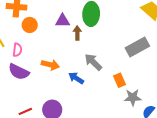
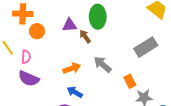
brown arrow: (77, 33) -> (85, 36), turned -32
orange arrow: (50, 65) -> (72, 68), moved, turned -30
blue arrow: (76, 78) -> (75, 92), moved

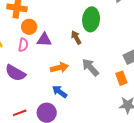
purple triangle: (70, 25) -> (44, 40), moved
pink semicircle: (26, 57) -> (23, 45), moved
orange rectangle: (130, 81) -> (121, 78), moved

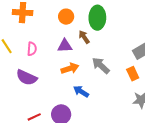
orange circle: (29, 27) -> (66, 17), moved
purple triangle: (44, 40) -> (65, 46), moved
blue arrow: (60, 92) -> (81, 91), moved

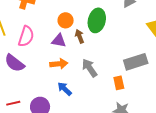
orange circle: (66, 17) -> (66, 20), moved
pink semicircle: (32, 49) -> (26, 36), size x1.5

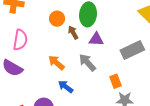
purple triangle: (59, 41) -> (96, 39), moved
orange arrow: (59, 64) -> (56, 63), turned -126
orange rectangle: (119, 83) -> (115, 81), moved

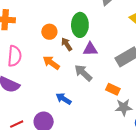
orange arrow: (56, 63) -> (51, 63), moved
orange rectangle: (115, 81) -> (113, 89), turned -40

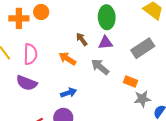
green ellipse: (80, 25) -> (107, 17), moved
orange circle: (49, 32) -> (41, 12), moved
blue arrow: (64, 99) -> (69, 93), moved, turned 133

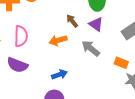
purple triangle: (105, 43) -> (96, 24), turned 42
orange arrow: (67, 59) -> (58, 40), turned -48

